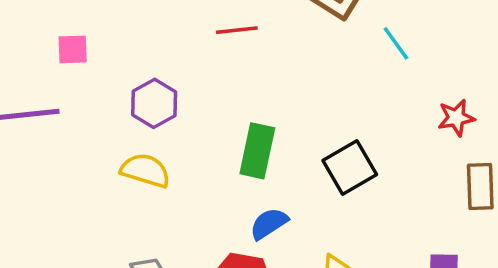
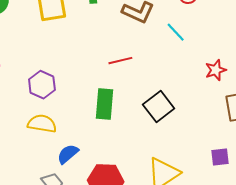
red line: (237, 30) -> (120, 61), moved
blue semicircle: (269, 224) -> (68, 154), moved

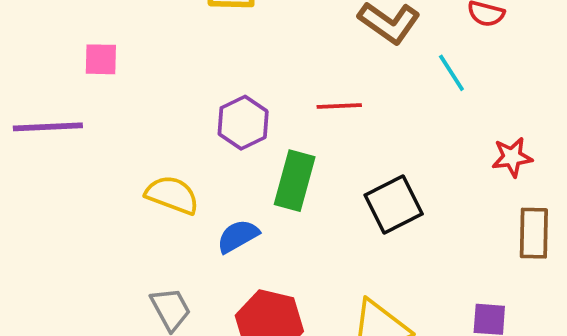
purple hexagon: (42, 85) -> (243, 123), moved
blue semicircle: (68, 154) -> (238, 236), moved

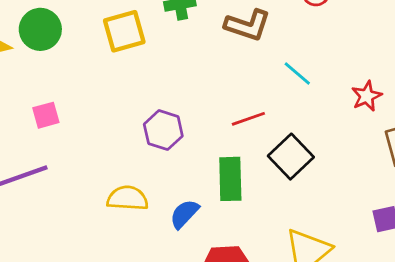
cyan line: (451, 73) -> (297, 73), moved
red line: (339, 106) -> (248, 119), moved
green rectangle: (295, 181) -> (230, 179), moved

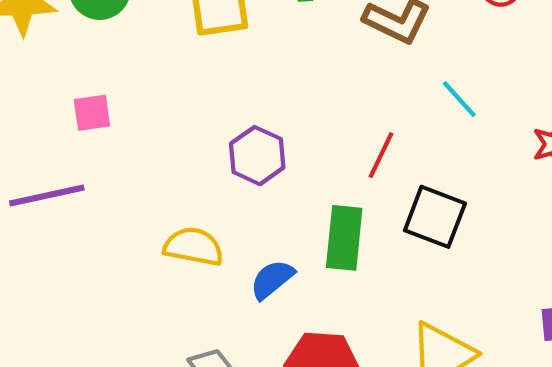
red line: (248, 119) -> (381, 155), turned -52
black square: (291, 157) -> (435, 217), turned -33

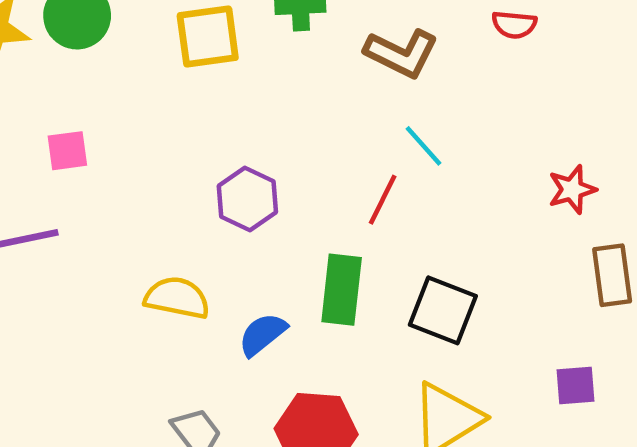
cyan line: (459, 99) -> (423, 146), moved
black square: (435, 217) -> (443, 310), moved

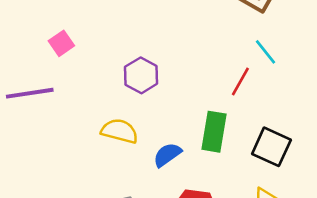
pink square: (67, 151) -> (61, 43), turned -30
purple hexagon: (247, 199) -> (141, 75), moved

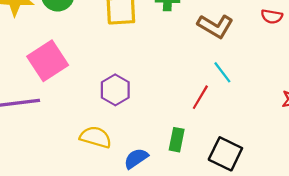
pink square: (61, 43) -> (48, 61), size x1.8
green rectangle: (214, 132) -> (177, 140), size x0.7

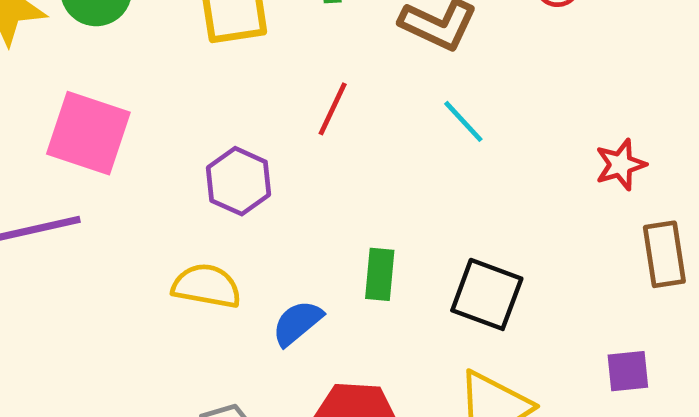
pink square: (48, 61) -> (88, 133), turned -33
red line: (200, 97) -> (333, 109), moved

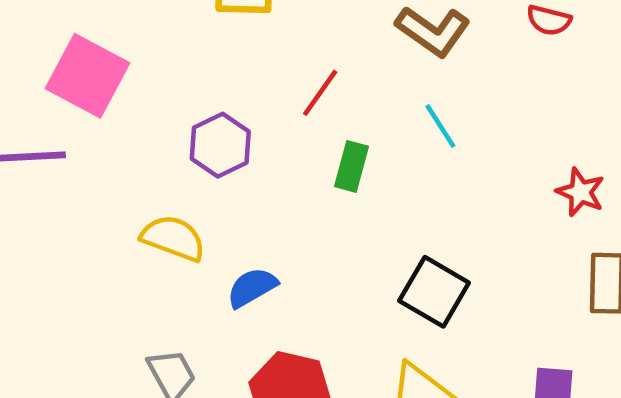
red star: (621, 165) -> (580, 192), turned 30
green rectangle: (380, 274) -> (352, 166), moved

